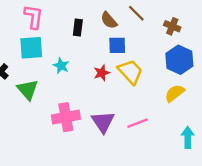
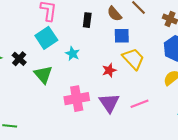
cyan square: (31, 48) -> (46, 38), turned -30
red star: (102, 73) -> (109, 70), moved

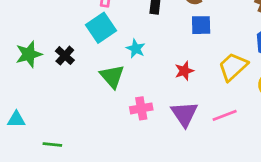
yellow trapezoid: (133, 59) -> (233, 67), moved, turned -90
green triangle: (43, 75) -> (112, 76), moved
pink cross: (77, 99) -> (141, 108), size x0.7

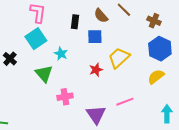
blue square: (201, 25) -> (95, 37), moved
yellow trapezoid: (233, 67) -> (119, 58), moved
purple triangle: (184, 114) -> (96, 115), moved

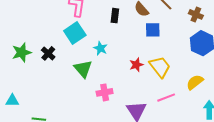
blue square: (95, 37) -> (153, 30), moved
yellow trapezoid: (119, 58) -> (160, 67), moved, turned 95
yellow semicircle: (156, 77) -> (195, 82), moved

